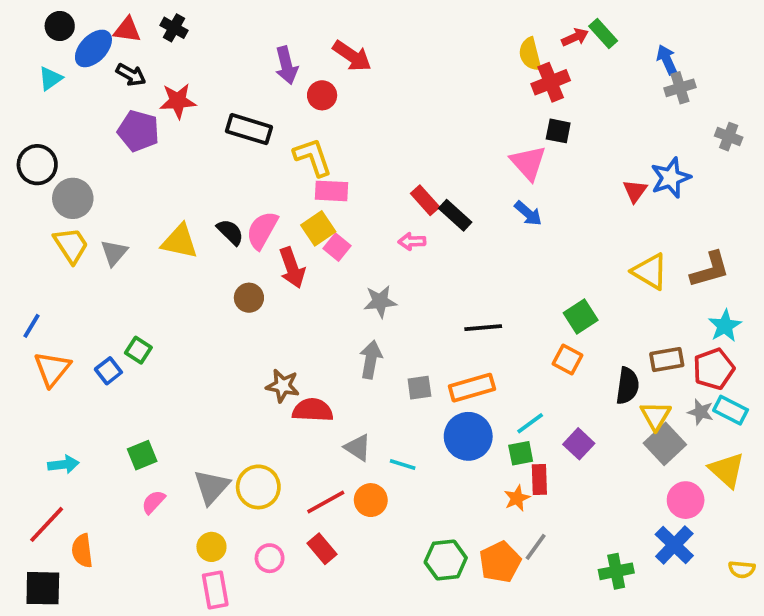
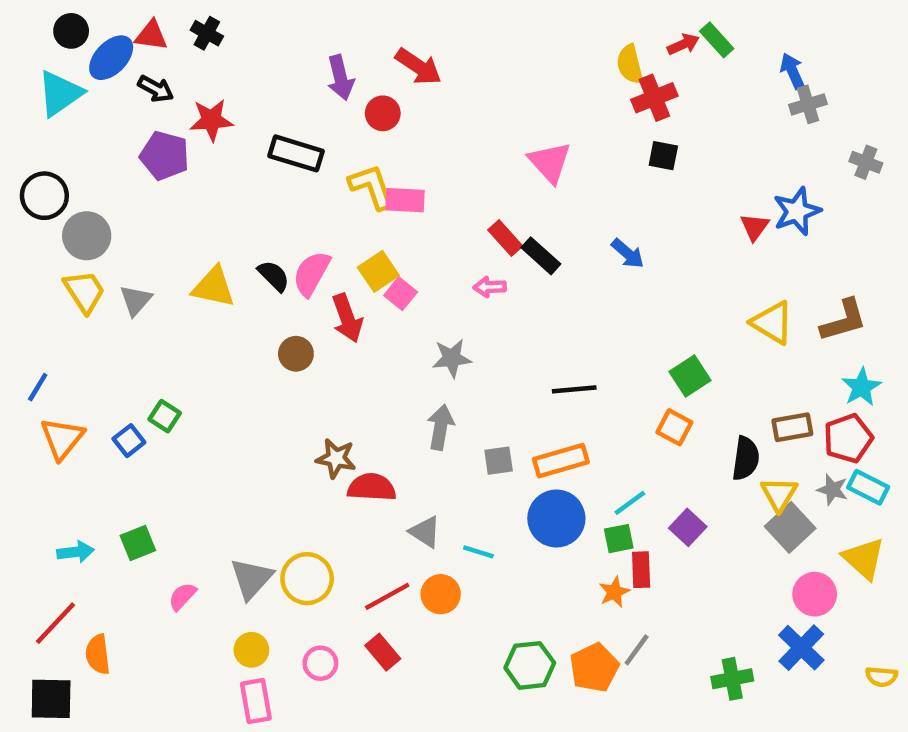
cyan triangle: (50, 78) -> (60, 93), size x1.6
pink triangle: (528, 163) -> (550, 162), moved
pink rectangle: (331, 191) -> (405, 200), moved
green square: (142, 455) -> (138, 543), moved

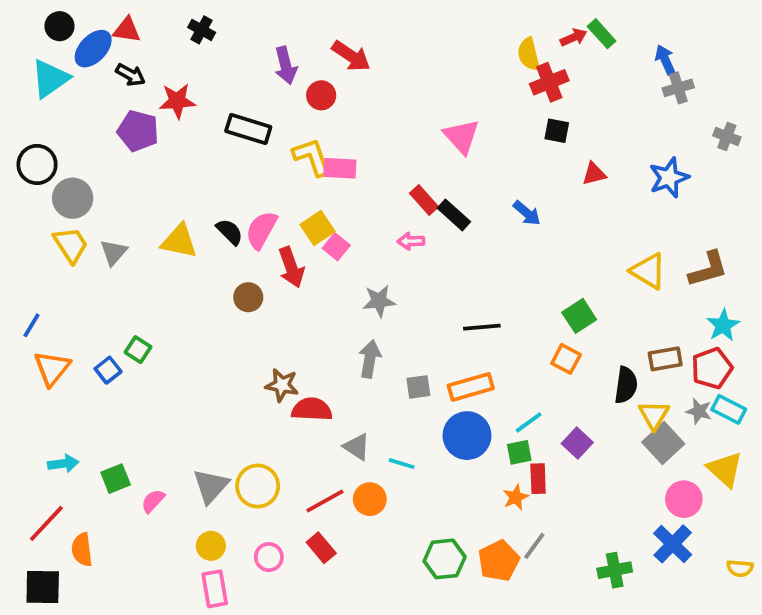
black cross: (207, 33) -> (202, 30), moved
red triangle: (755, 227) -> (594, 174), moved, turned 40
green square: (138, 543) -> (116, 479), moved

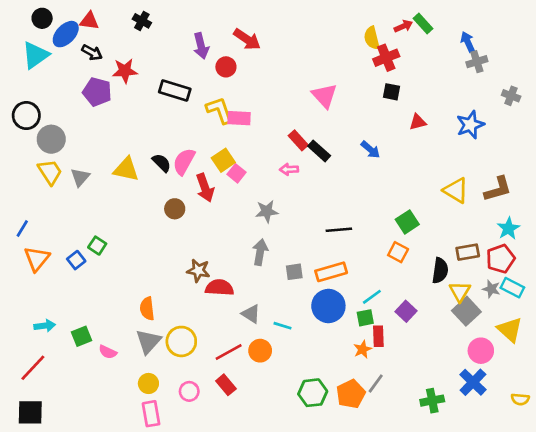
pink semicircle: (153, 501) -> (108, 352), turned -108
orange semicircle: (82, 550) -> (147, 309), moved

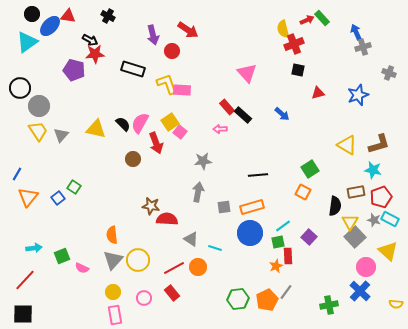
black arrow: (92, 52) -> (90, 40), moved
cyan star: (508, 228) -> (373, 170), moved, turned -30

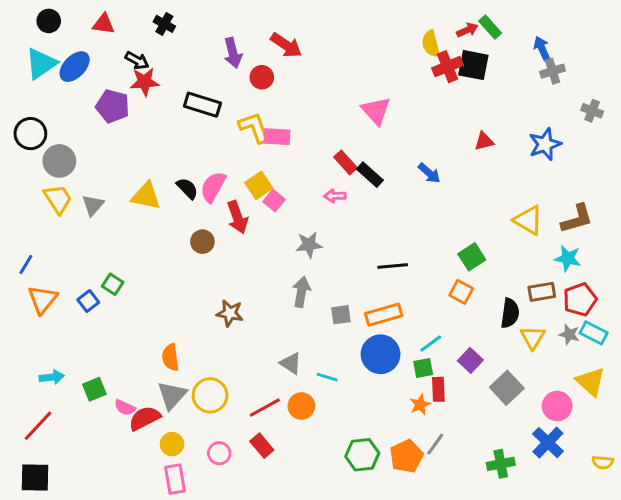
blue ellipse: (50, 26) -> (75, 67), moved
black square: (298, 70) -> (473, 65), moved, size x1.5
red semicircle: (167, 219) -> (145, 418), moved, turned -30
gray square: (355, 237) -> (507, 388), moved

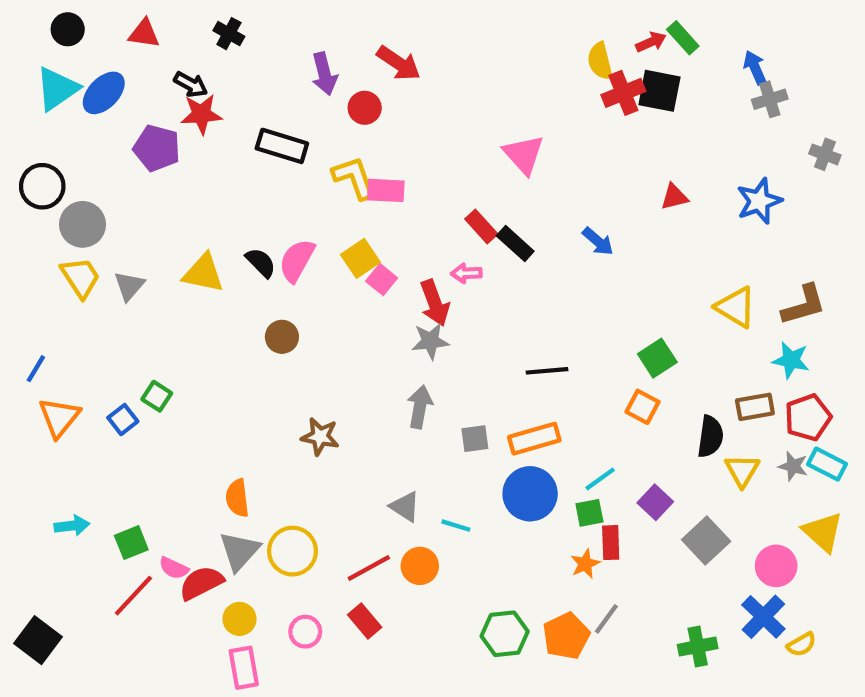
red arrow: (237, 217) -> (435, 303), moved
red line: (38, 426) -> (133, 596), moved
yellow semicircle: (603, 462) -> (802, 644), moved, turned -35
black square: (35, 478) -> (38, 640), moved, turned 36

